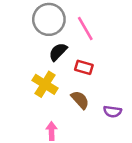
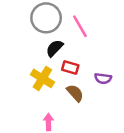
red rectangle: (84, 67) -> (70, 68), moved
purple semicircle: (112, 112) -> (103, 78), moved

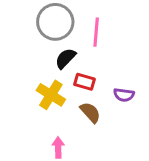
pink line: (80, 26) -> (96, 32), turned 35

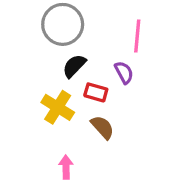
pink line: (96, 32) -> (137, 36), moved
purple semicircle: (124, 95) -> (124, 72), moved, turned -126

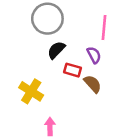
yellow cross: (58, 107) -> (31, 91), moved
brown semicircle: (102, 127) -> (93, 84), moved

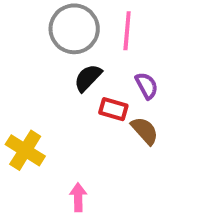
pink line: (104, 27) -> (127, 31), moved
yellow cross: (31, 91) -> (25, 150), moved

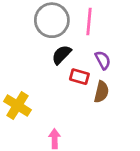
brown semicircle: (145, 131) -> (101, 92), turned 55

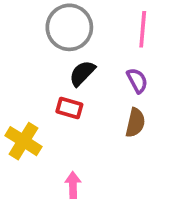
pink line: (89, 22) -> (143, 29), moved
red rectangle: (79, 77) -> (69, 108), moved

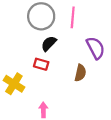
pink line: (143, 29) -> (73, 17), moved
purple semicircle: (137, 81) -> (96, 48), moved, size x1.5

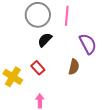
red rectangle: (41, 64) -> (38, 68), moved, turned 32

